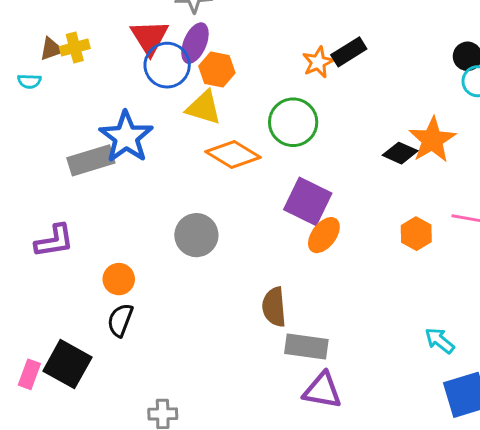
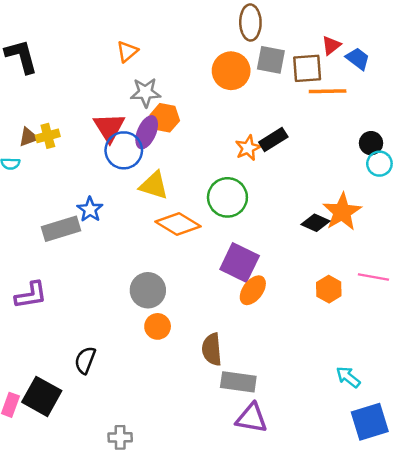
orange hexagon: (217, 70) -> (165, 118), moved
blue star: (126, 137) -> (90, 209), size x0.6
orange circle: (119, 279) -> (158, 326), moved

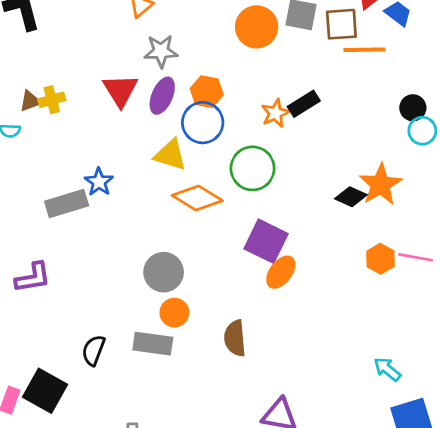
orange hexagon: (165, 118) -> (207, 92), moved
blue circle: (124, 150) -> (203, 123), moved
orange hexagon: (329, 289) -> (381, 259), moved
gray rectangle: (238, 382) -> (153, 344), moved

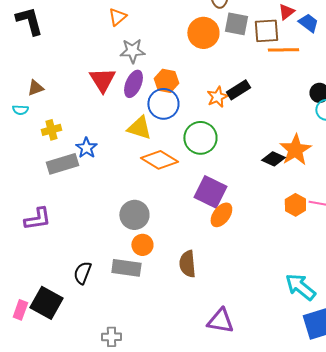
yellow cross: (52, 100) -> (51, 130), moved
cyan arrow: (387, 369) -> (300, 287), size x1.5

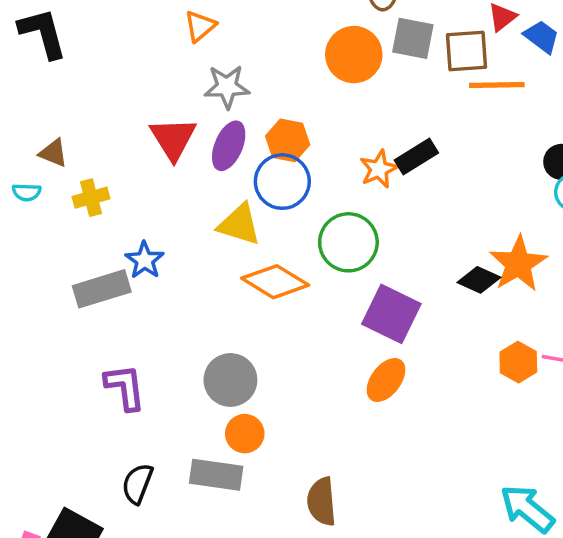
brown triangle: (35, 88) -> (53, 153), turned 42
yellow cross: (51, 130) -> (91, 198), moved
purple square: (210, 192) -> (391, 314), moved
purple L-shape: (37, 219) -> (125, 387), moved, turned -88
brown semicircle: (187, 264) -> (322, 502), moved

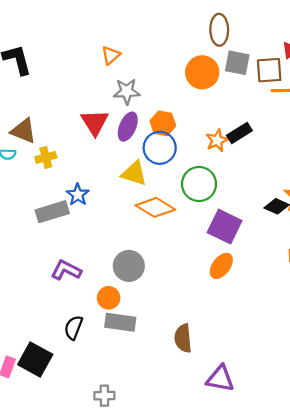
brown triangle: (53, 153) -> (24, 131), size x1.5
purple L-shape: (125, 387) -> (66, 270), turned -56
orange circle: (245, 434) -> (109, 298), moved

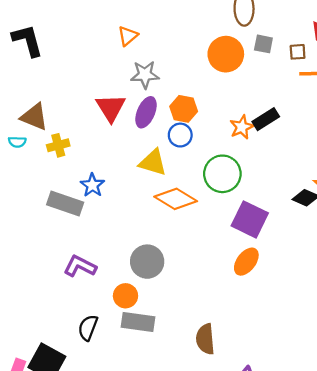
gray square: (237, 63) -> (263, 44), size x0.7
brown square: (269, 70) -> (298, 52), size x0.6
blue circle: (160, 148) -> (180, 135), size x0.7
gray rectangle: (52, 212) -> (65, 203), turned 36

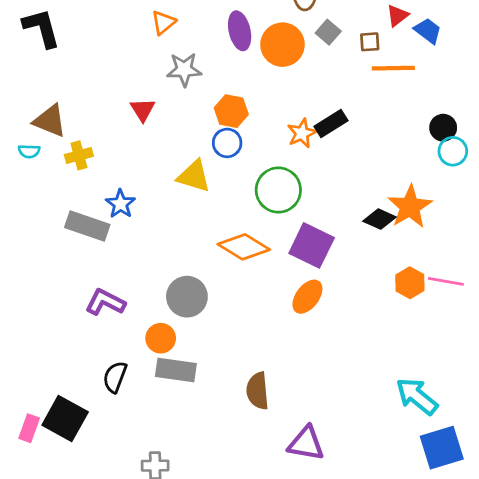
gray square: (263, 44) -> (328, 32), turned 30
red triangle: (111, 108) -> (143, 110), size x0.7
purple ellipse: (146, 112) -> (240, 31), moved, turned -36
orange diamond: (176, 199) -> (244, 247), moved

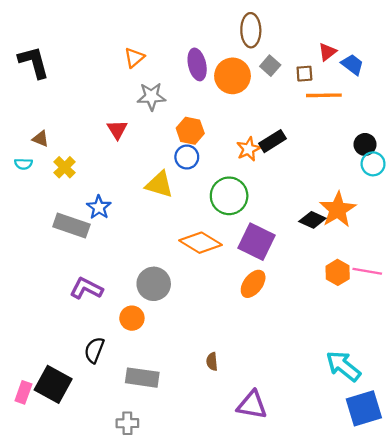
brown triangle: (50, 121) -> (41, 139), size x0.6
yellow cross: (79, 155) -> (65, 167), turned -30
gray rectangle: (176, 370) -> (142, 378), moved
brown semicircle: (258, 391) -> (212, 362), size x0.6

